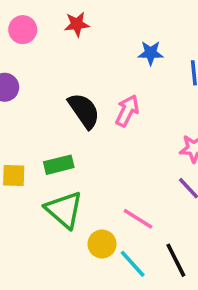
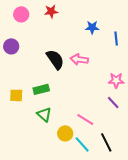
pink arrow: (127, 111) -> (79, 59), turned -108
green triangle: (64, 210) -> (44, 114), size x0.7

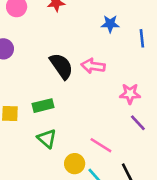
pink star: (116, 80) -> (130, 94), moved

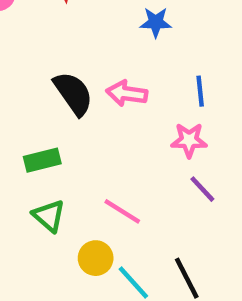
blue line: (142, 38) -> (200, 91), moved
pink line: (101, 145) -> (122, 211), moved

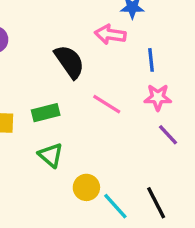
blue line: (200, 91) -> (151, 60), moved
pink arrow: (127, 93) -> (110, 34), moved
pink line: (122, 211) -> (107, 104), moved

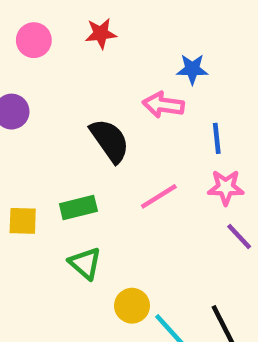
pink line: (107, 104) -> (159, 196), turned -64

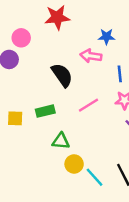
red star: (101, 33) -> (57, 17), size x1.5
pink circle: (34, 40) -> (21, 38), moved
green triangle: (85, 263) -> (61, 141), moved, turned -36

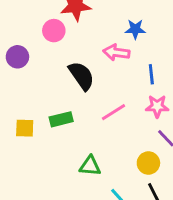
pink circle: (21, 38) -> (54, 31), moved
green triangle: (61, 141) -> (90, 166), moved
yellow circle: (74, 164) -> (148, 163), moved

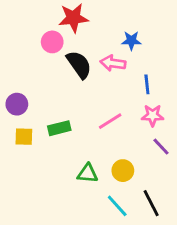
purple circle: (17, 57) -> (17, 104), moved
black semicircle: (81, 76) -> (79, 65), moved
yellow circle: (148, 163) -> (123, 171), moved

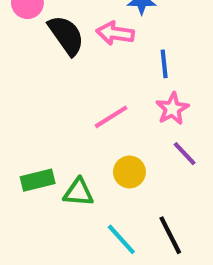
pink star: (153, 115) -> (172, 109), turned -30
green rectangle: (59, 128) -> (38, 180), moved
yellow circle: (123, 171) -> (129, 172), moved

